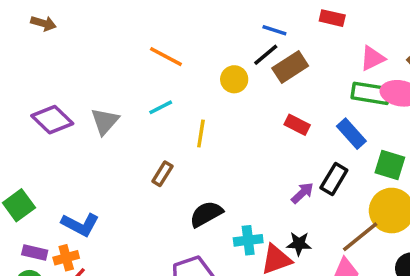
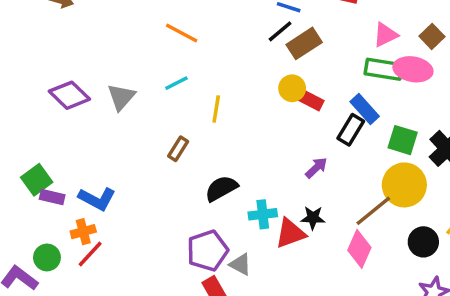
yellow circle: (234, 79) -> (292, 88), moved
black rectangle: (334, 179) -> (351, 130), moved
purple rectangle: (35, 253) -> (52, 197), moved

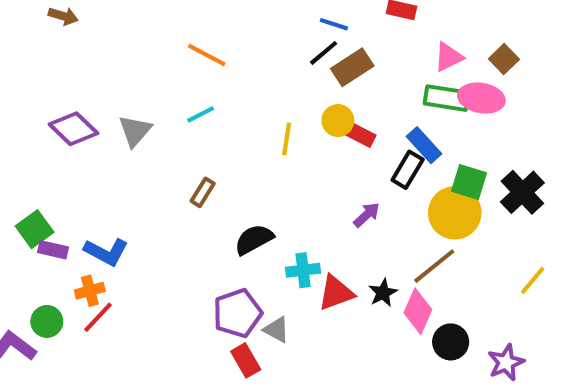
yellow line: (216, 109) -> (287, 139), moved
yellow circle: (404, 185) -> (455, 213), moved
black star: (313, 218) -> (383, 293), moved, turned -30
black circle: (423, 242) -> (451, 342), moved

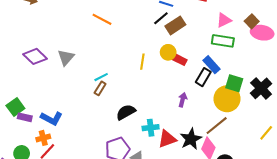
pink ellipse: (481, 98) -> (262, 33), moved
cyan line: (201, 114) -> (101, 77), moved
purple arrow: (367, 215) -> (183, 100), turned -32
black star: (383, 293) -> (191, 139), size x1.5

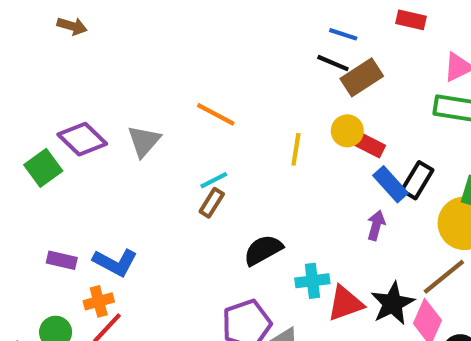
black line: (161, 18) -> (333, 63), turned 63
orange line: (102, 19) -> (216, 114), moved
blue rectangle: (211, 65) -> (390, 184), moved
green square: (15, 107) -> (43, 168), moved

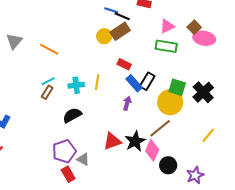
black line: (333, 63) -> (122, 16), moved
yellow circle: (347, 131) -> (104, 36), moved
gray triangle: (144, 141) -> (14, 41), moved
yellow line: (296, 149) -> (97, 82), moved
cyan cross: (312, 281) -> (76, 85), moved

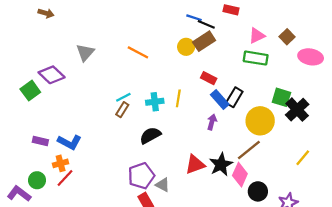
pink ellipse: (204, 38) -> (311, 57), moved
orange line: (49, 49) -> (138, 52), moved
green square: (177, 87) -> (281, 97), moved

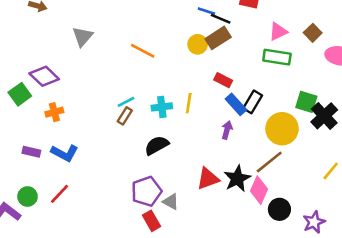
gray triangle: (85, 52) -> (83, 37), moved
orange cross: (61, 163) -> (54, 112), moved

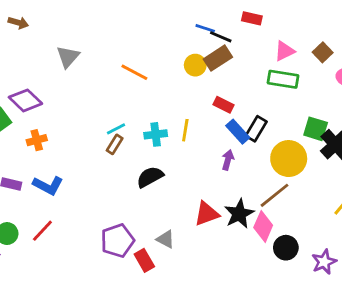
purple pentagon: (146, 191) -> (117, 241), moved

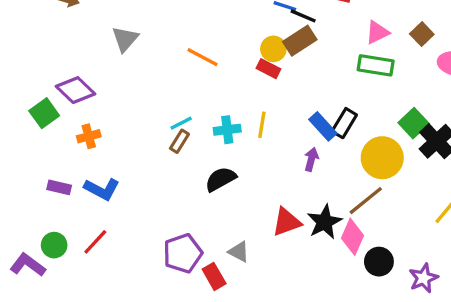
red rectangle: (224, 105) -> (268, 69), moved
green square: (316, 129) -> (414, 123), turned 30

